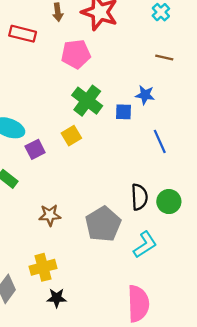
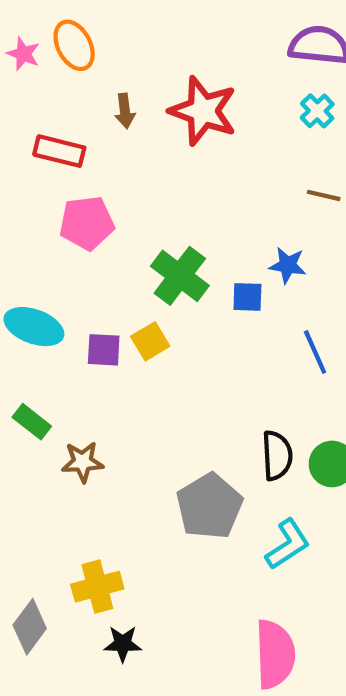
pink pentagon: (76, 54) -> (87, 223), moved
purple square: (35, 149) -> (104, 350), moved, turned 30
brown star: (50, 215) -> (83, 462), moved

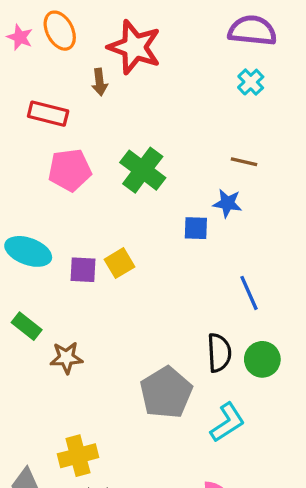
red star: (203, 111) -> (134, 47), moved
brown line: (324, 195) -> (244, 162), moved
green cross: (180, 276) -> (143, 170), moved
blue line: (315, 352) -> (249, 293), moved

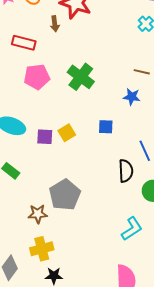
blue square: (196, 228) -> (106, 127), moved
black semicircle: (219, 353) -> (126, 171), moved
brown star: (66, 358) -> (38, 214), moved
gray pentagon: (166, 393) -> (65, 195), moved

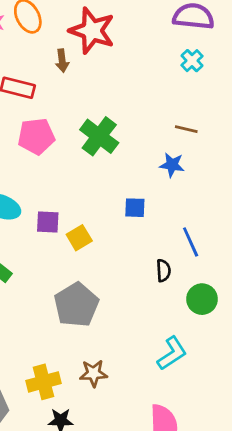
yellow square: (67, 133) -> (79, 238), moved
black semicircle: (126, 171) -> (163, 271), size x0.7
brown star: (38, 214) -> (93, 373), moved

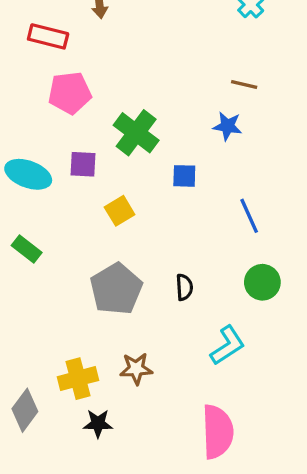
green cross: (99, 136) -> (136, 133), moved
purple square: (48, 222) -> (83, 164), moved
black semicircle: (163, 271) -> (184, 287), moved

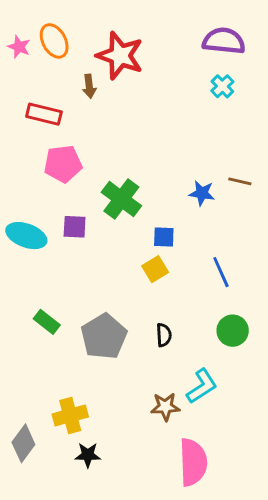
brown line: (244, 85) -> (240, 181), moved
yellow square: (120, 211) -> (155, 269), moved
green rectangle: (27, 249) -> (47, 322), moved
brown star: (136, 369) -> (165, 407), moved

